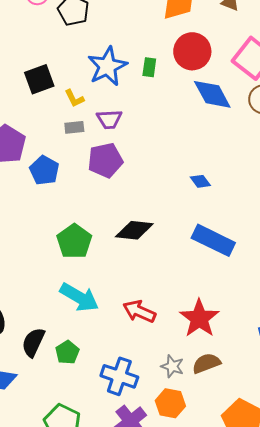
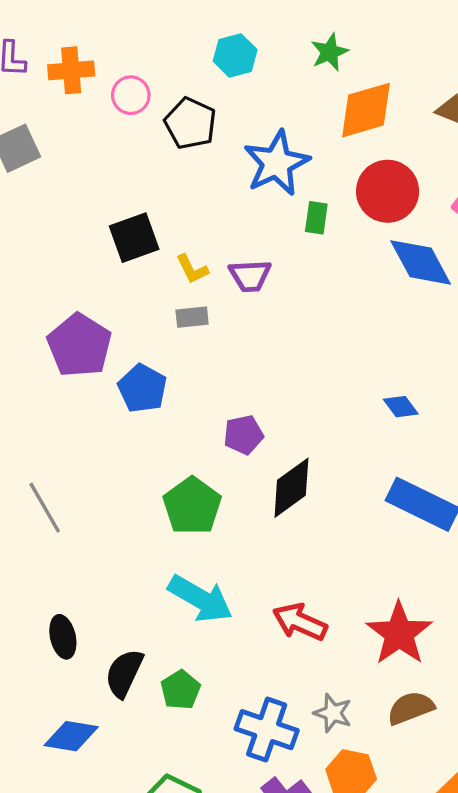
blue star: (107, 66) -> (277, 163), moved
purple trapezoid: (109, 119) -> (250, 276), moved
purple pentagon: (105, 160) -> (243, 435), moved, size x0.7
black diamond: (134, 230) -> (291, 488), turned -42
gray star: (172, 366) -> (333, 713), moved

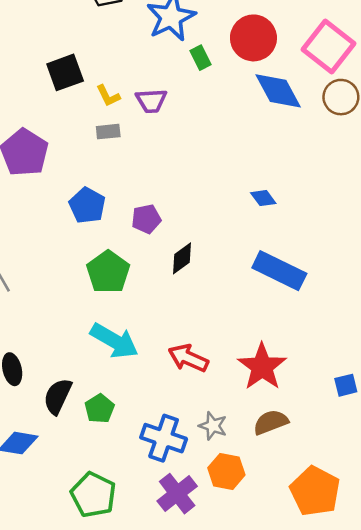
green rectangle: (316, 218) -> (201, 58), turned -35
blue pentagon: (142, 388) -> (87, 205), moved
black diamond: (291, 488) -> (182, 258), size x0.7

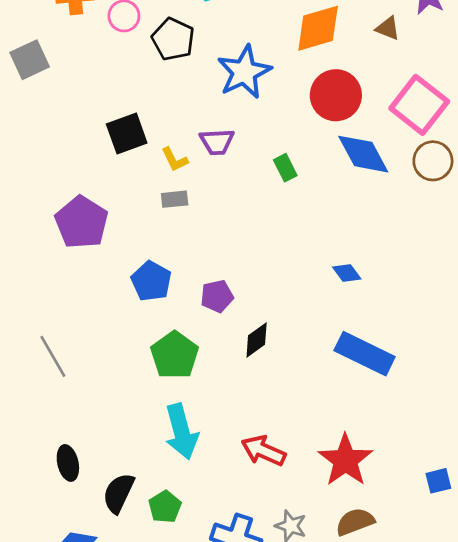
green rectangle: (201, 58) -> (285, 168), moved
purple trapezoid: (151, 101) -> (217, 142), moved
cyan arrow: (114, 341) -> (181, 432), turned 45

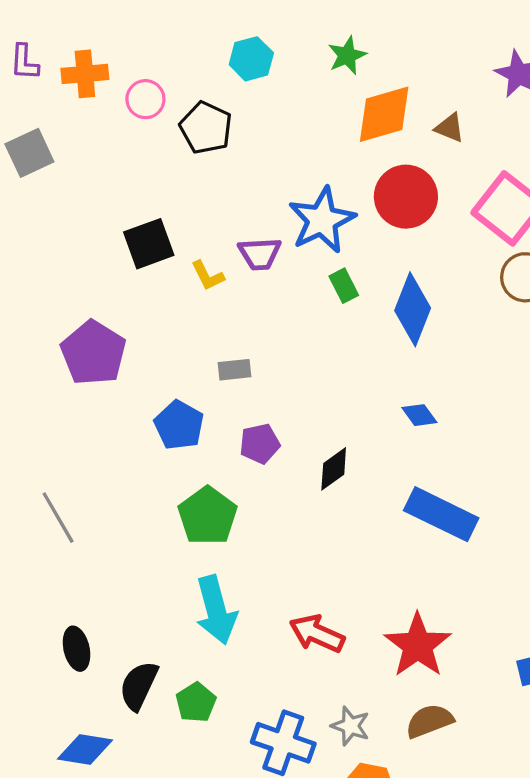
brown triangle: (388, 28) -> (450, 128), moved
blue star: (244, 72) -> (322, 220), moved
blue diamond: (363, 154) -> (413, 309), moved, turned 50
gray rectangle: (175, 199) -> (234, 370), moved
black diamond: (257, 340) -> (334, 469), moved

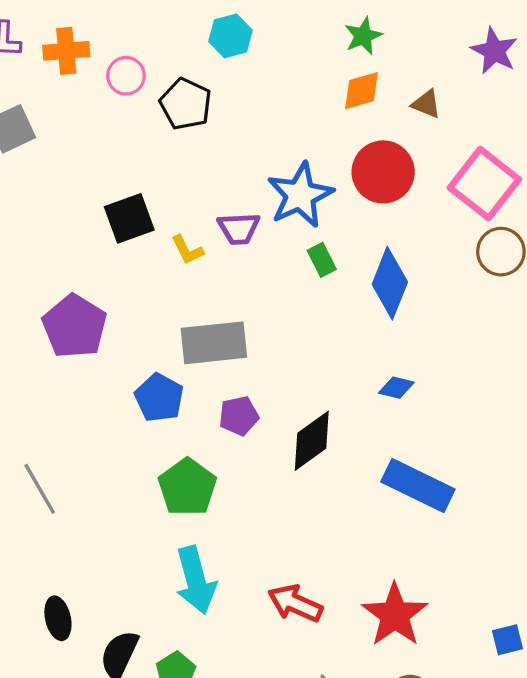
green star: (347, 55) -> (363, 36), moved
orange diamond: (384, 114) -> (362, 91), size x0.7
gray rectangle: (234, 370) -> (214, 343), size x2.0
blue diamond: (419, 415) -> (396, 388), turned -40
black diamond: (334, 469) -> (312, 441), size x1.4

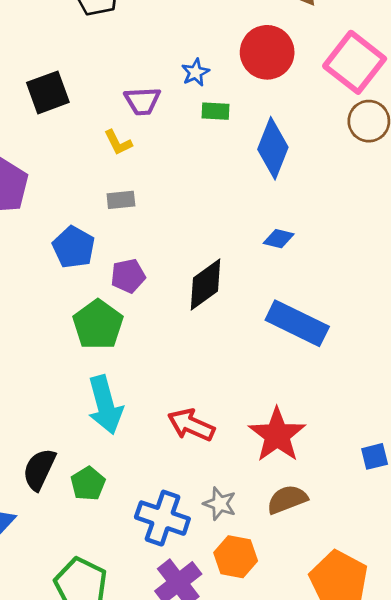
blue star: (300, 195) -> (195, 72), size x0.5
yellow L-shape: (187, 250) -> (118, 143), moved
green rectangle: (322, 260) -> (216, 111), moved, turned -60
gray rectangle: (214, 343) -> (121, 200), size x0.5
purple pentagon: (239, 416) -> (128, 276), moved

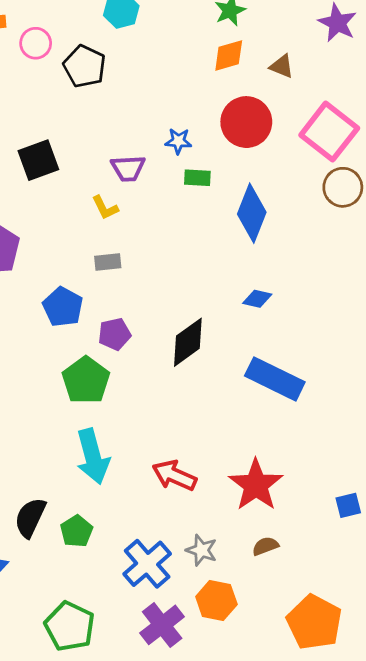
blue star: (195, 72) -> (178, 141), turned 30
brown semicircle: (287, 499) -> (265, 546), size x0.7
blue cross: (162, 518) -> (147, 564), turned 30

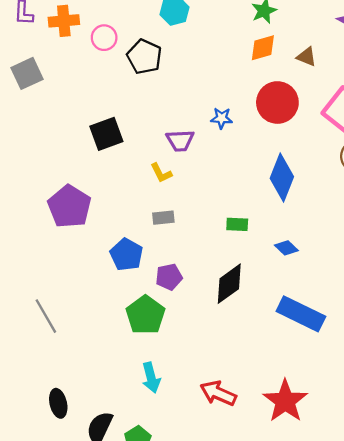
green rectangle: (197, 178) -> (237, 224), moved
blue diamond: (257, 299) -> (286, 248), turned 30
cyan arrow: (93, 456) -> (151, 378), size x0.7

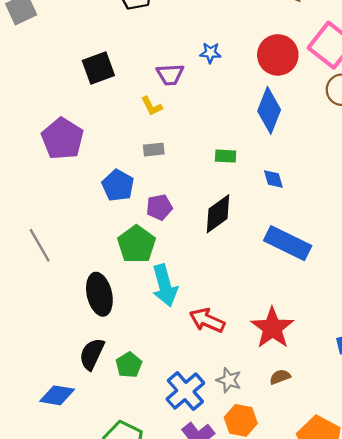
red circle: (277, 103) -> (278, 55), moved
blue diamond: (286, 248) -> (273, 179), turned 30
cyan arrow: (151, 378) -> (165, 286), moved, size x1.4
black ellipse: (58, 403) -> (99, 294), moved, size x1.5

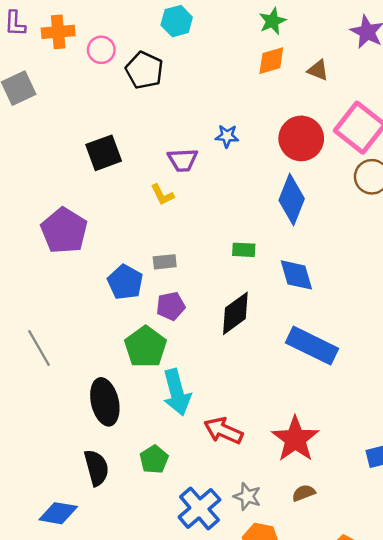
gray rectangle: (154, 150) -> (165, 262), moved
blue diamond: (273, 179) -> (296, 275), size x1.5
black semicircle: (92, 354) -> (96, 468), turned 140
green pentagon: (129, 365) -> (154, 459), moved

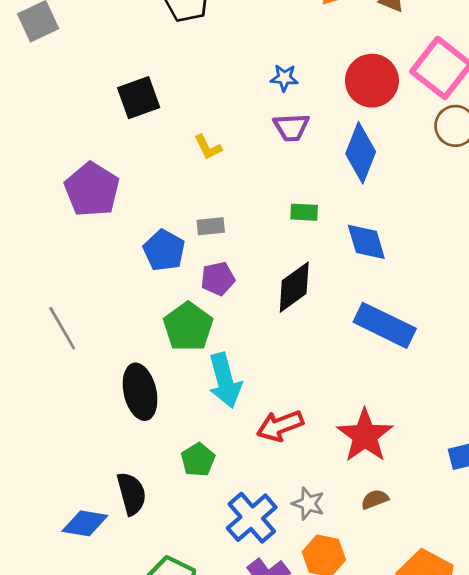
purple trapezoid: (183, 160) -> (291, 127), moved
red arrow: (223, 431) -> (280, 426), turned -45
black semicircle: (96, 468) -> (132, 494), moved

